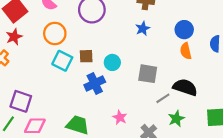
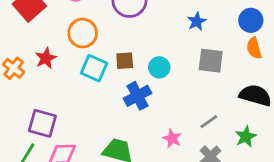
red star: (14, 37) -> (46, 58), moved
gray square: (148, 74) -> (211, 61), moved
gray line: (163, 98) -> (209, 122), moved

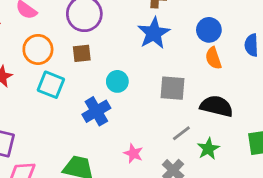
blue star: (197, 21) -> (154, 33), size x1.6
brown square: (125, 61) -> (82, 53), moved
gray square: (211, 61) -> (173, 88), moved
gray line: (209, 122) -> (181, 133), moved

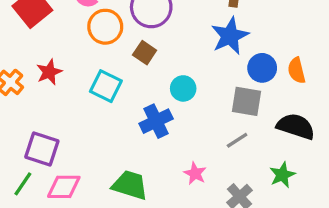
blue circle: (209, 30) -> (262, 68), moved
orange circle: (38, 49) -> (105, 27), moved
brown square: (82, 53) -> (145, 53), turned 36
gray line: (181, 133) -> (237, 140), moved

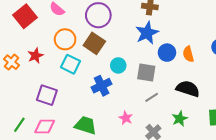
orange circle: (105, 27) -> (65, 39), moved
brown square: (145, 53) -> (94, 43), size x1.5
gray square: (246, 101) -> (146, 73), moved
purple square: (42, 149) -> (47, 95), moved

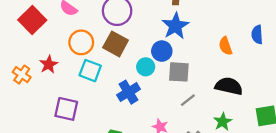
blue circle: (167, 53) -> (162, 51), moved

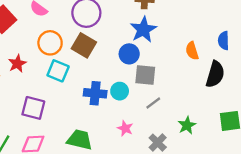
cyan circle: (146, 67) -> (120, 91), moved
black semicircle: (229, 86) -> (215, 74), moved, turned 92
blue cross: (129, 92) -> (95, 93), turned 35

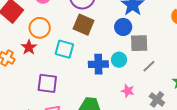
orange circle: (50, 43) -> (40, 28), moved

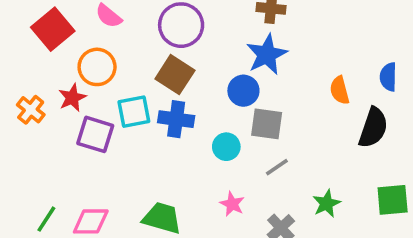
cyan square: (64, 49) -> (134, 112), turned -36
blue cross: (98, 64) -> (176, 119), moved
purple square: (47, 83) -> (95, 134), moved

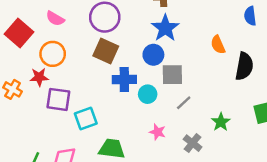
blue semicircle: (388, 77) -> (250, 16), moved
red star: (72, 98) -> (39, 77), turned 30
cyan square: (134, 112) -> (86, 119), moved
blue cross: (176, 119) -> (124, 79), moved

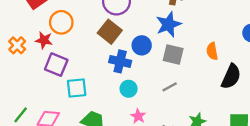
blue circle: (153, 55) -> (142, 45), moved
gray square: (172, 75) -> (173, 55), moved
cyan circle: (148, 94) -> (129, 89), moved
gray line: (184, 103) -> (170, 87), moved

